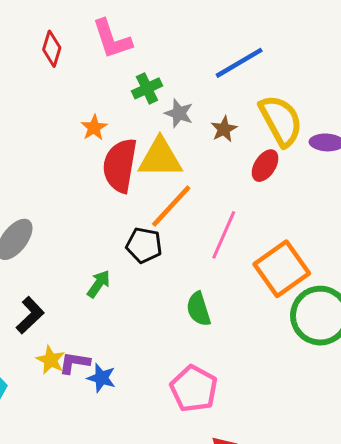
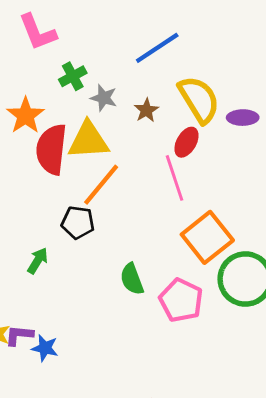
orange star: (94, 128) -> (25, 115), size x1.5
pink line: (224, 235) -> (174, 178), moved, turned -39
pink pentagon: (194, 389) -> (181, 300), moved

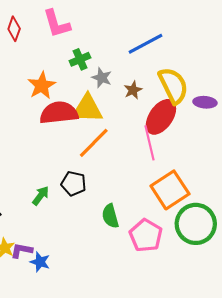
red ellipse: (186, 142) -> (161, 117), size x1.6
red semicircle: (51, 149) -> (59, 113), turned 72
black pentagon: (78, 222) -> (74, 184), moved

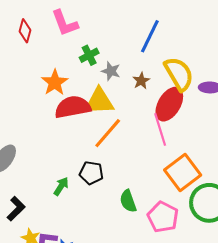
blue line: (146, 44) -> (150, 36), turned -32

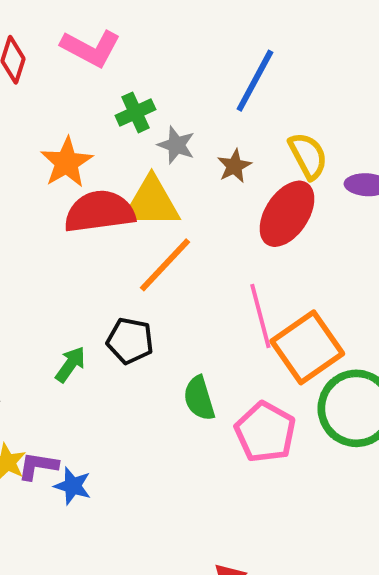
pink L-shape: (65, 23) -> (91, 48), turned -44
yellow semicircle: (179, 74) -> (308, 156), size x0.7
pink line: (160, 129) -> (260, 316), moved

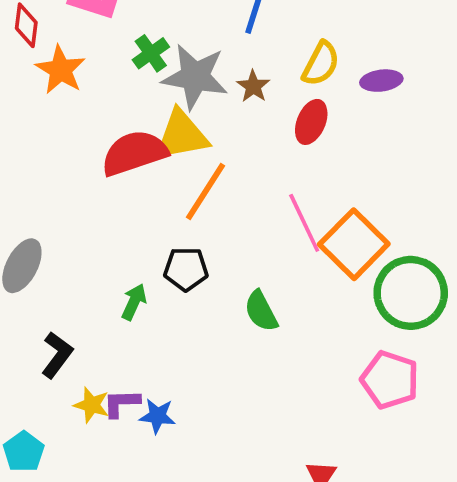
gray star: (176, 145) -> (195, 77), size x1.8
yellow semicircle: (308, 156) -> (321, 64), turned 66
orange star: (67, 162) -> (61, 70), moved
red ellipse: (287, 214) -> (311, 122), size x0.7
pink pentagon: (265, 432) -> (390, 380), moved

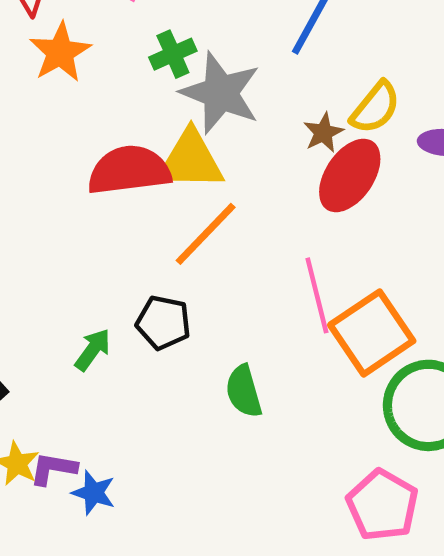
brown star: (253, 86) -> (323, 133), moved
red ellipse: (311, 122) -> (350, 175), size x1.4

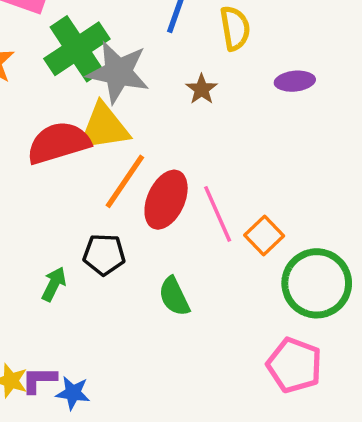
green cross: (173, 54) -> (77, 49), size x1.8
yellow semicircle: (375, 108) -> (235, 28), moved, turned -39
red ellipse: (350, 175) -> (166, 200), moved
orange square: (372, 333) -> (264, 236), size x0.6

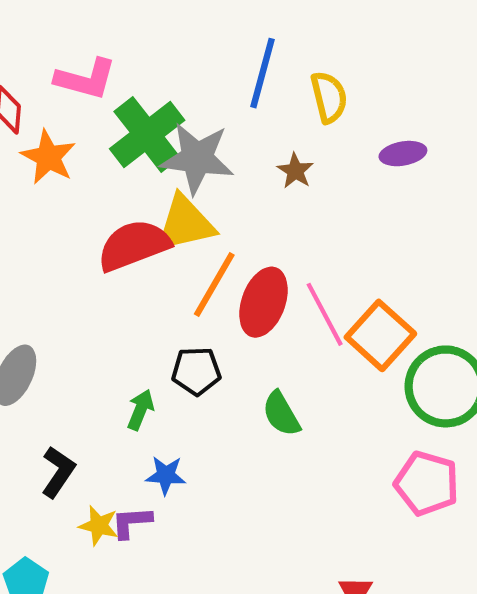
orange square: (264, 236) -> (380, 335), size x1.5
blue star: (73, 393) -> (166, 475), moved

